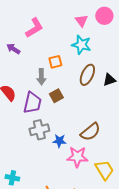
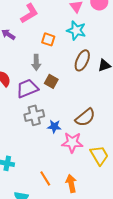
orange square: (55, 62) -> (48, 39), moved, turned 32
brown square: (56, 96) -> (51, 81), turned -32
purple trapezoid: (32, 103) -> (27, 88), turned -125

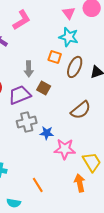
orange square: (48, 39) -> (55, 57), moved
brown semicircle: (85, 117) -> (81, 110), moved
orange arrow: (71, 183) -> (80, 183), moved

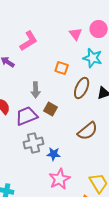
cyan star: (69, 37) -> (93, 58), moved
orange square: (55, 57) -> (62, 68), moved
pink star: (65, 149) -> (60, 179), moved, turned -30

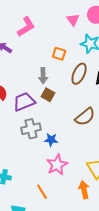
gray arrow: (36, 90) -> (43, 76), moved

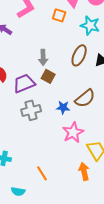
orange square: (59, 54) -> (59, 15), moved
blue star: (51, 140) -> (63, 107), moved
pink star: (57, 165) -> (73, 132), moved

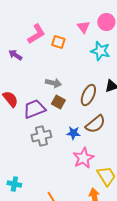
orange square: (59, 15) -> (58, 42), moved
brown ellipse: (79, 55) -> (88, 95), moved
gray arrow: (43, 57) -> (53, 83), turned -77

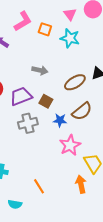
cyan star: (100, 51) -> (70, 38), moved
brown ellipse: (88, 95) -> (75, 82), turned 35
brown square: (58, 102) -> (46, 101), moved

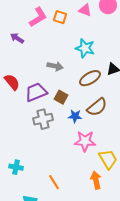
pink triangle: (70, 14) -> (85, 10), turned -32
orange square: (45, 29) -> (60, 17), moved
cyan star: (70, 38) -> (85, 48), moved
pink star: (70, 145) -> (85, 141), turned 30

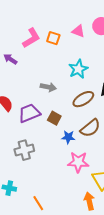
cyan star: (85, 48) -> (78, 69), turned 30
gray cross: (43, 119) -> (24, 150), moved
orange line: (54, 182) -> (38, 203), moved

